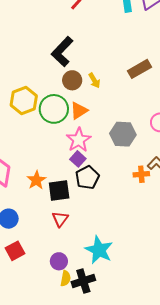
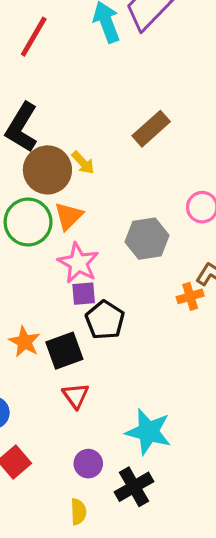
brown circle: (72, 80) -> (47, 170), size x1.5
purple square: (78, 159) -> (84, 294), turned -35
yellow semicircle: (65, 278) -> (78, 512), moved

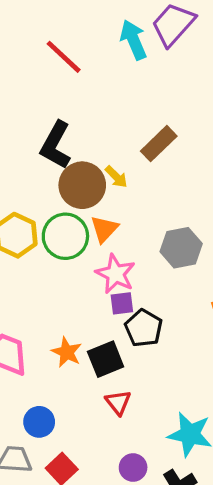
red line: (34, 37) -> (64, 57), turned -75
brown rectangle: (151, 129) -> (159, 144), moved

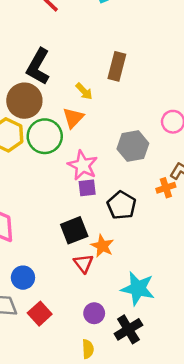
brown rectangle: (159, 144) -> (117, 66), turned -32
brown circle: (82, 185) -> (24, 101), moved
orange triangle: (104, 229) -> (73, 118), moved
black pentagon: (144, 328) -> (122, 205), moved
orange star: (67, 352) -> (102, 246), moved

